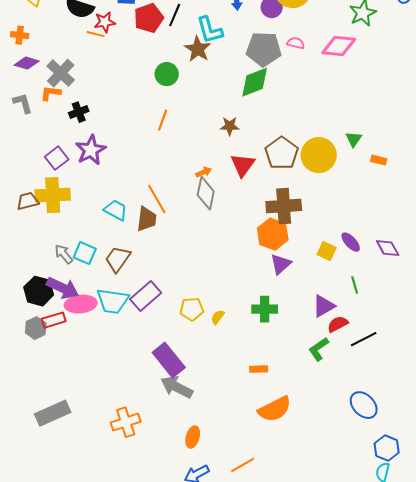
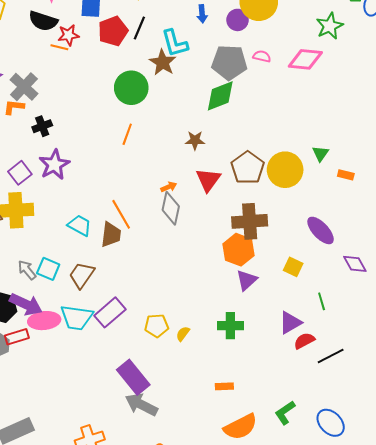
green circle: (167, 74) -> (131, 88), size x1.4
purple ellipse: (351, 242) -> (321, 230), moved, size x1.4
green L-shape: (319, 349) -> (285, 413), moved

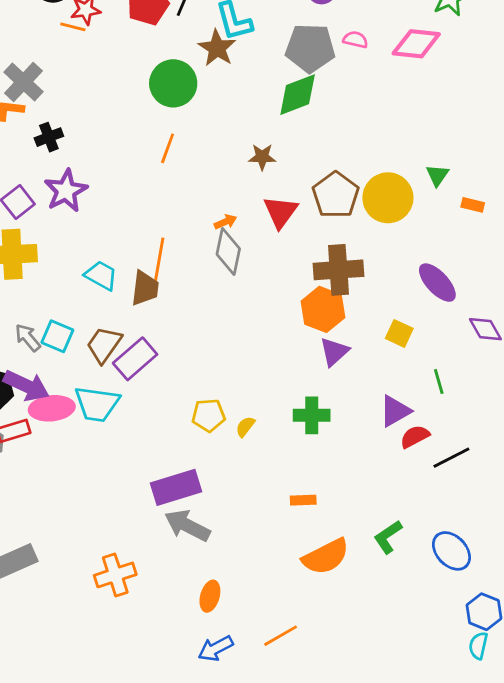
orange line: (121, 214) -> (159, 260), turned 40
purple rectangle: (110, 312) -> (135, 359), moved
purple rectangle: (133, 377) -> (176, 487), turned -68

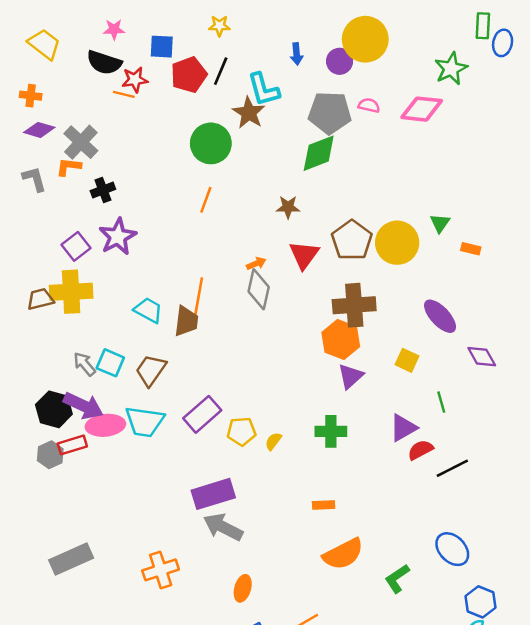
purple rectangle: (135, 359) -> (202, 414), moved
green L-shape: (388, 537) -> (397, 579), moved

